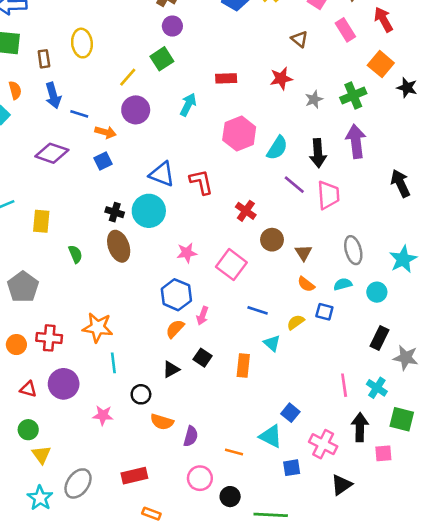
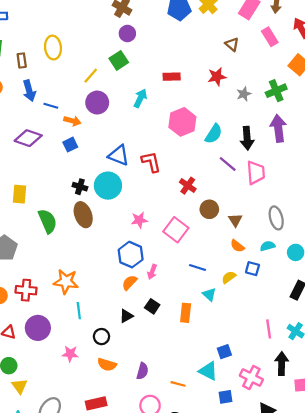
green semicircle: (75, 254) -> (48, 221), size x1.6
blue square: (290, 413) -> (224, 352), turned 32
orange semicircle: (162, 422) -> (107, 365), moved

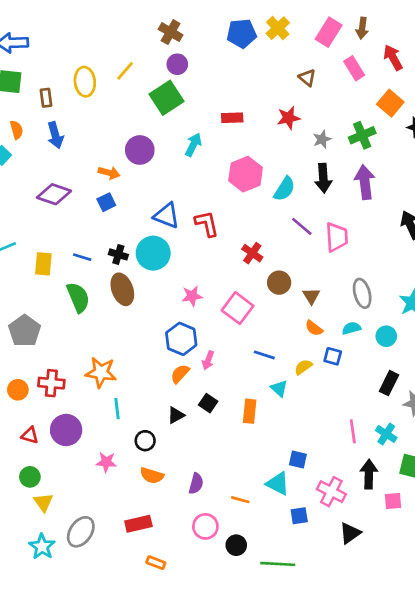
green square: (119, 60) -> (167, 98), size x1.4
yellow line: (91, 76) -> (125, 71), moved
blue line: (51, 106) -> (82, 257), moved
black arrow: (247, 138) -> (323, 178), moved
blue square: (224, 352) -> (298, 459), turned 32

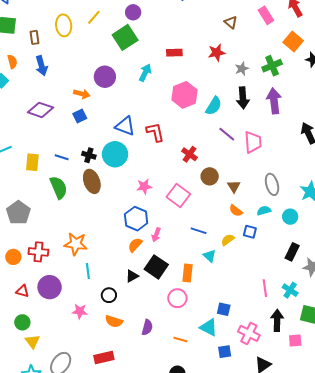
black square: (208, 403) -> (156, 267), size x1.6
pink circle: (205, 526) -> (177, 298), moved

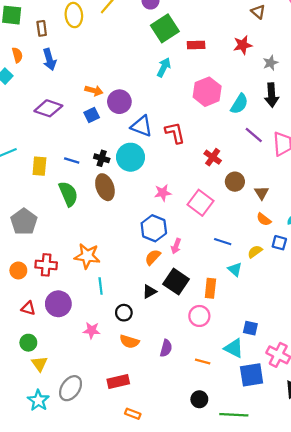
green square: (125, 37) -> (165, 28), moved
purple circle: (105, 77) -> (119, 102), moved
blue square: (225, 352) -> (252, 375), size x1.6

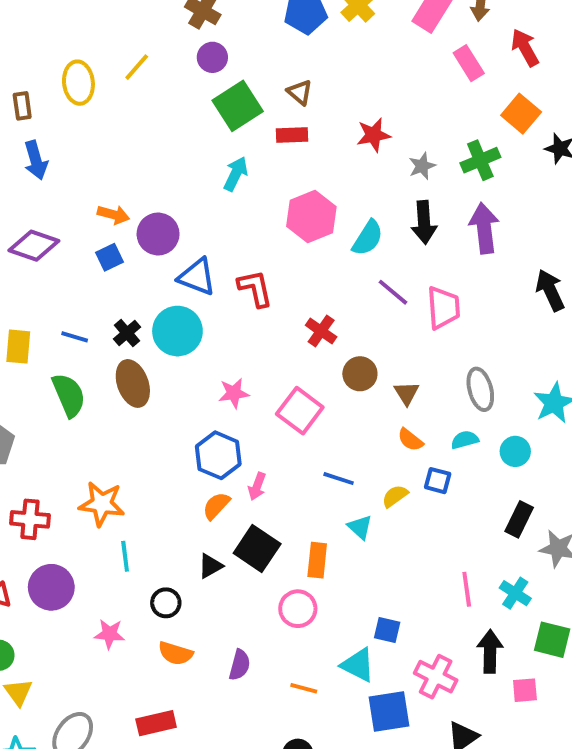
brown triangle: (258, 12) -> (300, 92), moved
black cross: (102, 158) -> (127, 333), turned 32

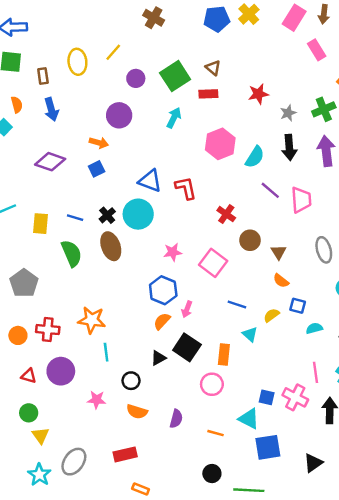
purple circle: (212, 57) -> (136, 78), moved
purple circle: (158, 234) -> (119, 115), moved
cyan semicircle: (465, 440) -> (314, 328), moved
pink cross: (436, 677) -> (295, 397), moved

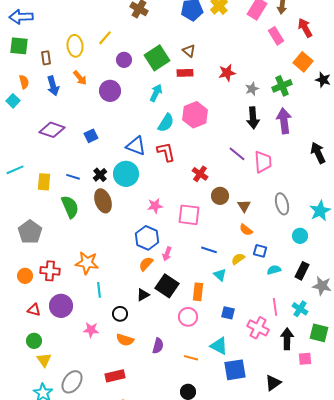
orange arrow: (99, 143) -> (80, 78), moved, turned 35
cyan semicircle: (255, 157) -> (166, 123), moved
pink square: (213, 263) -> (189, 215), turned -30
blue square: (267, 397) -> (228, 313), moved

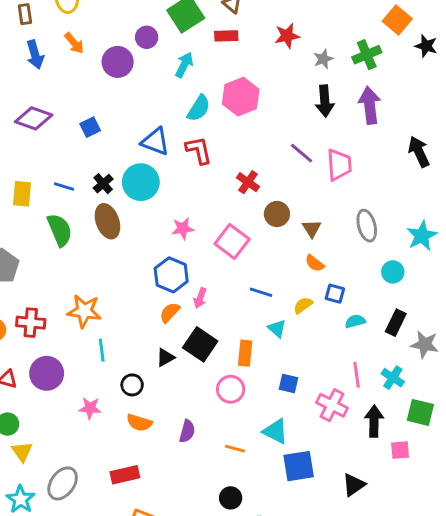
purple circle: (124, 60) -> (147, 37), moved
pink square: (189, 215) -> (232, 242), turned 30

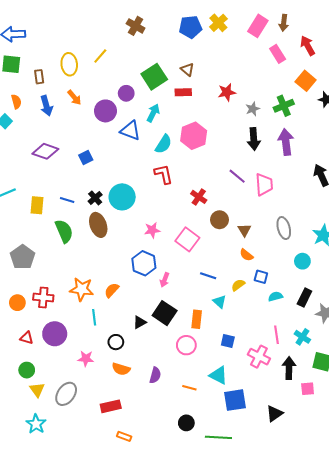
blue triangle: (155, 142) -> (130, 131), moved
orange semicircle: (170, 312) -> (112, 290), moved
gray ellipse: (63, 483) -> (66, 394), moved

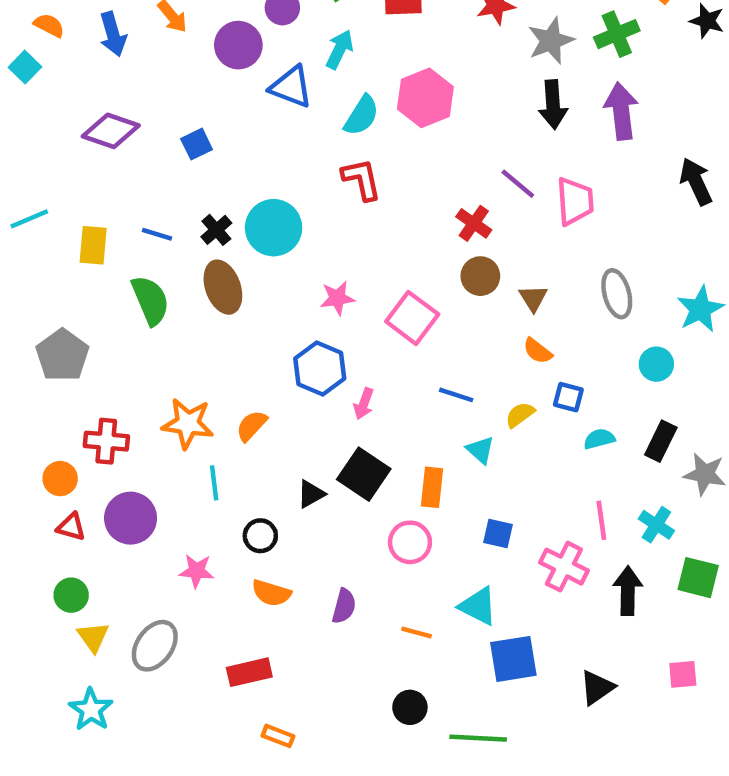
orange semicircle: (16, 102) -> (49, 25), turned -48
gray star: (253, 109) -> (551, 41), size x1.5
red cross: (199, 197) -> (474, 223), moved
orange circle: (17, 303) -> (60, 479), moved
pink square: (308, 389) -> (683, 674), moved

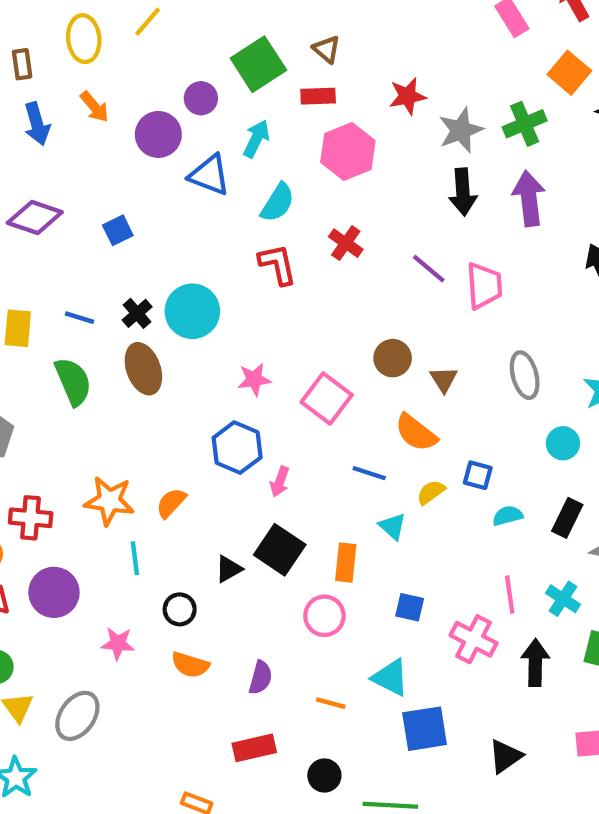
pink hexagon: (425, 98) -> (348, 151), moved
red cross: (474, 223) -> (346, 243), moved
orange semicircle: (538, 351) -> (416, 433), moved, size x1.5
red rectangle: (249, 672) -> (254, 748), moved

